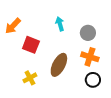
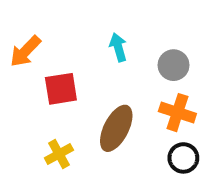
red square: (31, 45) -> (61, 89), turned -30

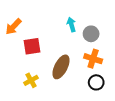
cyan arrow: (118, 47) -> (71, 24), moved

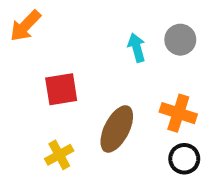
orange arrow: (13, 27) -> (25, 26), moved
gray circle: (91, 34) -> (180, 40), moved

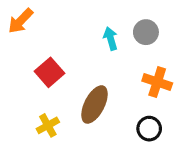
red square: (61, 89) -> (49, 72), turned -32
orange cross: (178, 113) -> (157, 82), moved

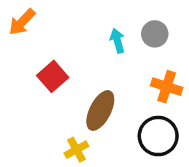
yellow cross: (48, 125) -> (76, 150), moved
black circle: (149, 129) -> (158, 136), size x1.5

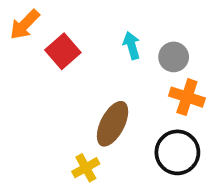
gray circle: (155, 34) -> (174, 57), moved
red square: (53, 76) -> (63, 51), moved

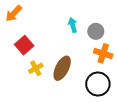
red square: (63, 51) -> (24, 45), moved
yellow cross: (86, 168) -> (36, 68), moved

